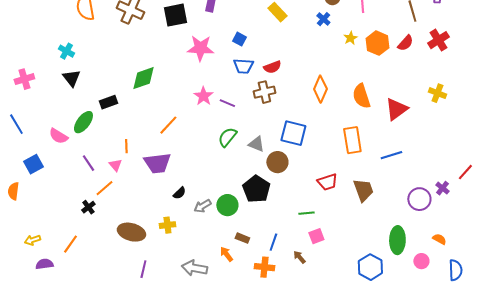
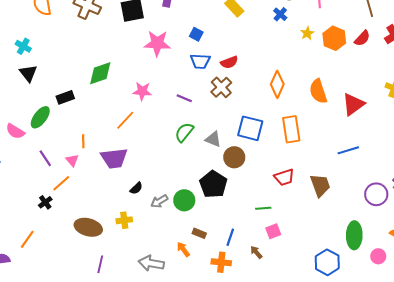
brown cross: (264, 92) -> (221, 87), turned -30
pink star: (203, 96) -> (142, 91), moved, turned -30
orange rectangle: (352, 140) -> (291, 129), moved

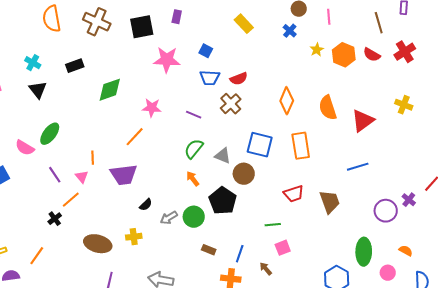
red semicircle: (362, 38) -> (372, 55), turned 78
black rectangle: (65, 97) -> (75, 66), moved
orange arrow: (183, 249) -> (193, 179), moved

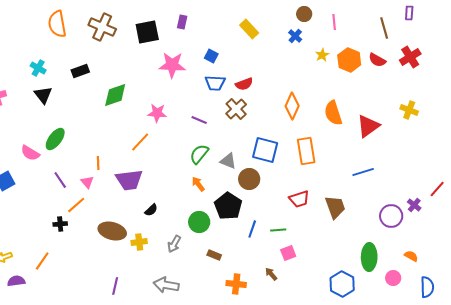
gray arrow: (169, 218) -> (174, 244), moved, turned -30
black cross: (55, 219) -> (60, 224), turned 32
brown ellipse: (98, 244) -> (112, 231), moved
blue line: (240, 254) -> (252, 229), moved

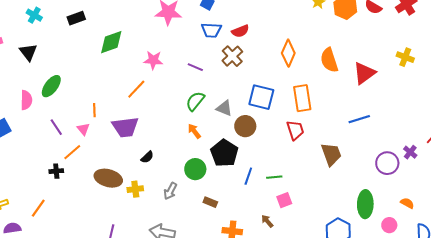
black triangle: (43, 95) -> (28, 52), moved
pink semicircle: (30, 153) -> (26, 100), turned -120
red trapezoid: (299, 199) -> (295, 130), moved, turned -90

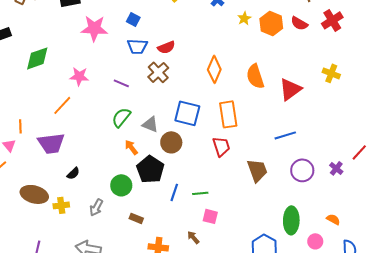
orange arrow: (194, 131) -> (131, 147), moved
purple circle: (387, 163) -> (302, 170), moved
pink square: (284, 200) -> (210, 216), turned 35

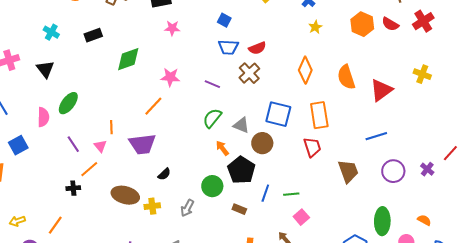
yellow star: (244, 18) -> (315, 27), moved
pink star: (94, 28) -> (172, 28), moved, size x0.6
pink square: (210, 216) -> (301, 217), turned 35
brown rectangle: (136, 218) -> (239, 209), moved

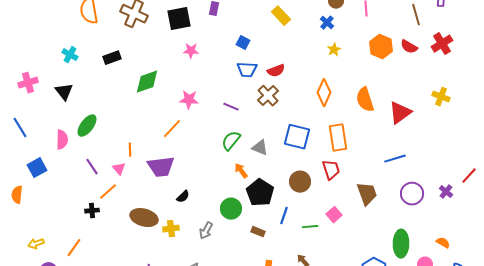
brown circle: (262, 143) -> (300, 182), moved
green line: (291, 194) -> (310, 227), moved
pink square: (301, 217) -> (334, 215), moved

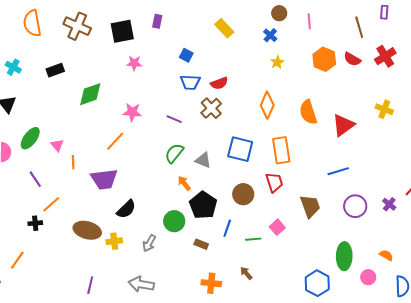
pink triangle: (119, 169) -> (57, 145), moved
black semicircle: (183, 197) -> (126, 209), size x1.5

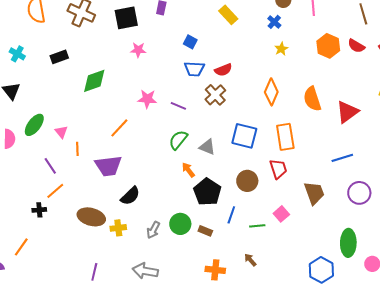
pink star: (132, 112) -> (147, 99), moved
purple line: (35, 179) -> (50, 166), moved
green circle: (174, 221) -> (180, 224), moved

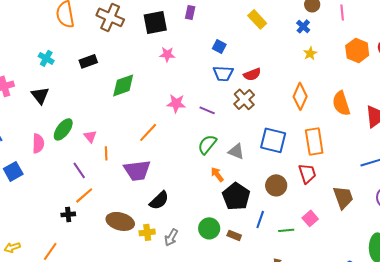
gray arrow: (153, 230) -> (171, 237), moved

